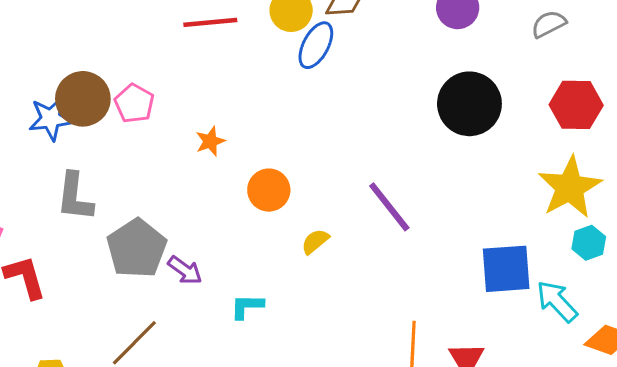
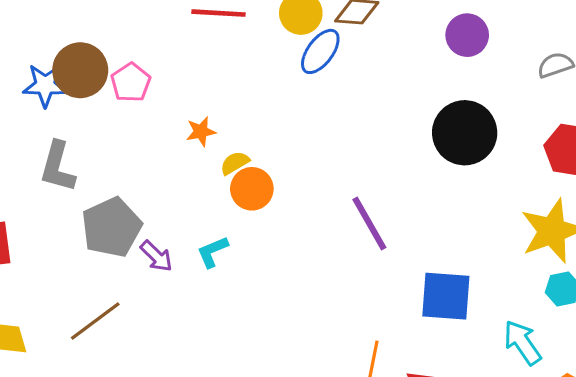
yellow semicircle: (315, 241) -> (235, 163), moved
blue square: (506, 269) -> (446, 296), moved
cyan L-shape: (247, 306) -> (213, 252), moved, turned -32

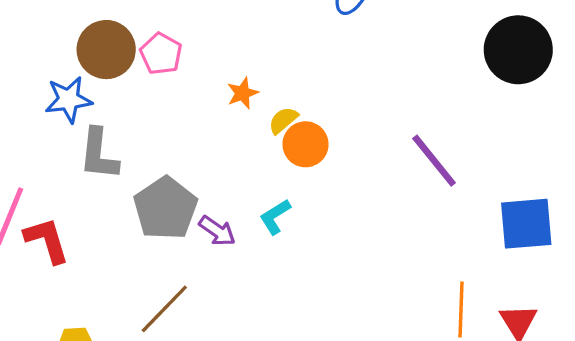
blue star: (45, 85) -> (69, 100), moved

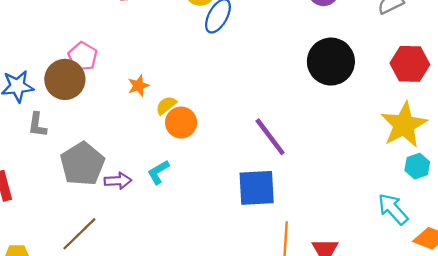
brown circle: (106, 50) -> (65, 79), moved
gray L-shape: (99, 154) -> (37, 125), size x0.7
blue square: (526, 224) -> (257, 188), moved
purple arrow: (217, 231) -> (118, 181), turned -40

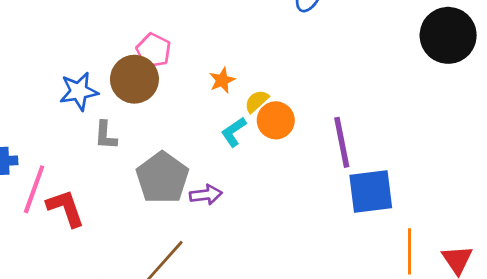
purple line: (270, 137) -> (342, 142), moved, turned 30
cyan L-shape: (158, 172) -> (234, 132), moved

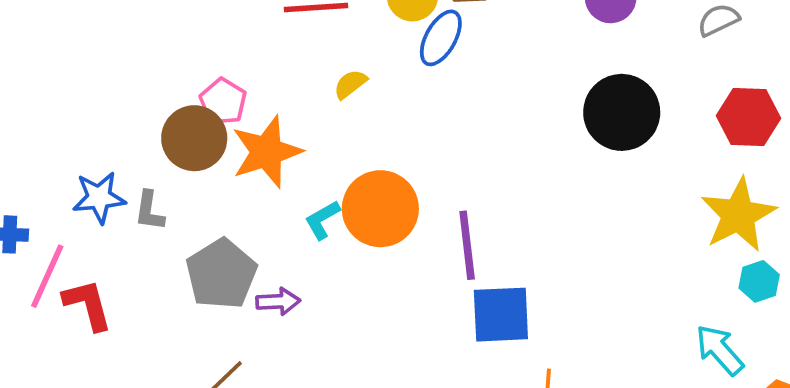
orange star: (222, 80) -> (267, 152), moved, size x2.0
blue star: (79, 91) -> (99, 198), moved
yellow semicircle: (257, 101) -> (350, 84), moved
orange circle: (276, 120) -> (380, 209), size x1.5

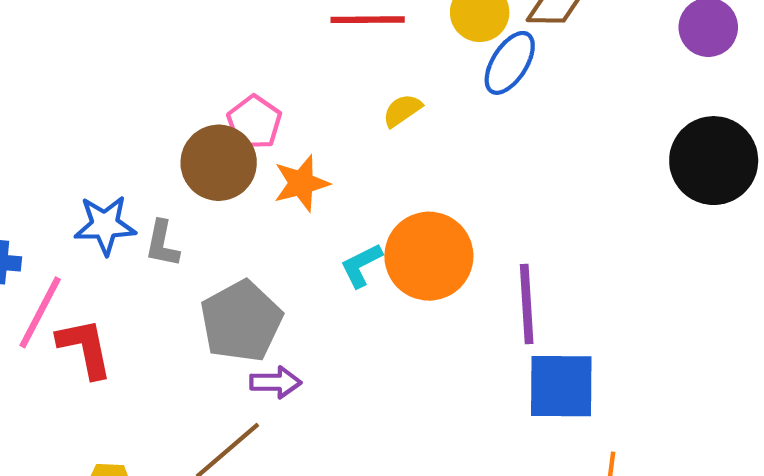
orange star: (267, 152) -> (301, 183), size x0.7
purple arrow: (278, 301) -> (276, 382), moved

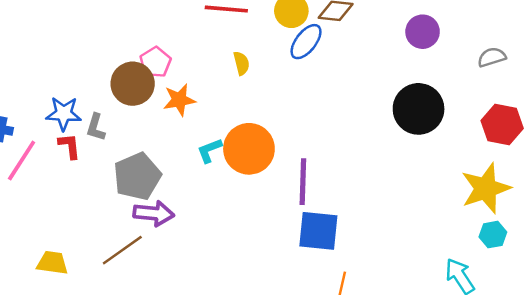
yellow semicircle: (402, 110) -> (241, 63), turned 105
red L-shape: (85, 348) -> (70, 146), moved, size x0.7
purple arrow: (276, 382) -> (154, 213), size x1.4

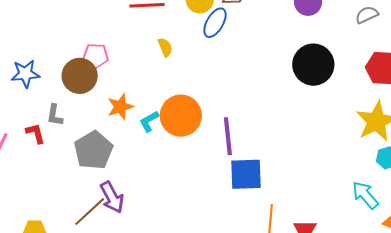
pink pentagon: (155, 62) -> (96, 56), turned -30
orange star: (179, 100) -> (120, 107), moved
blue star: (64, 114) -> (25, 74), moved
purple arrow: (154, 213) -> (112, 197), moved, turned 64

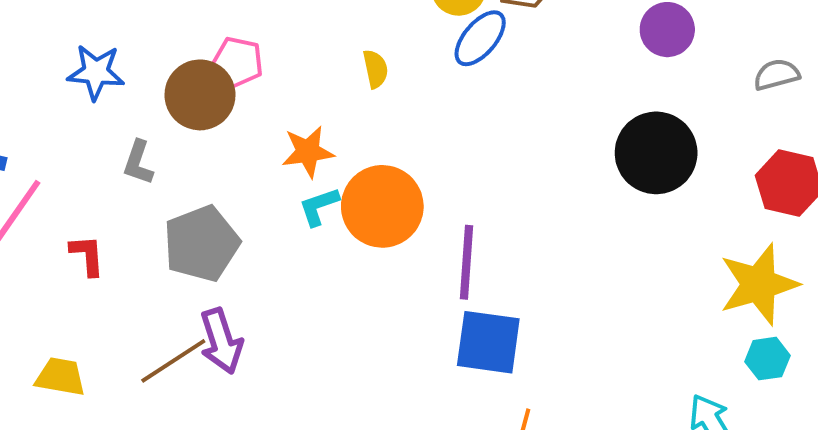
orange star: (120, 107) -> (308, 152), moved
red L-shape: (36, 133) -> (87, 255), moved

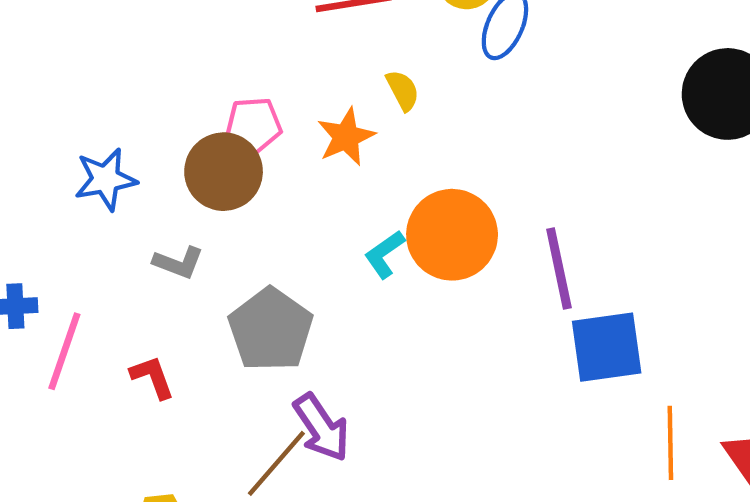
orange star: (308, 152) -> (346, 137), moved
gray L-shape: (138, 163) -> (178, 263), turned -72

